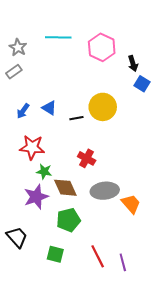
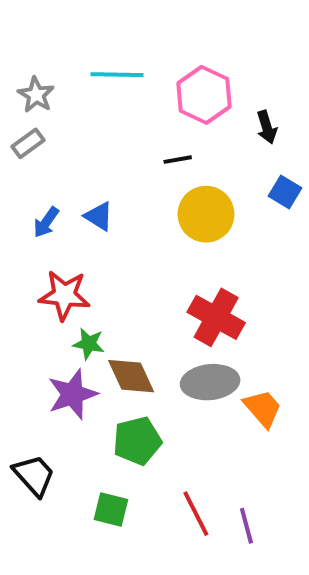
blue square: (142, 84) -> (285, 192), moved
black line: (76, 118) -> (178, 160), moved
red cross: (87, 158) -> (216, 317), moved, size x1.5

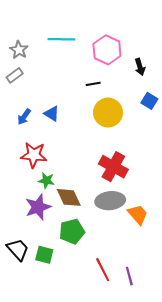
green square: (111, 510) -> (44, 255), moved

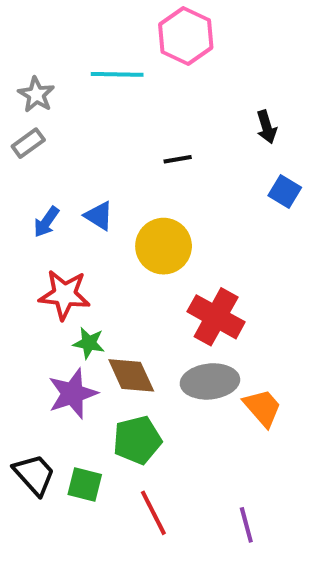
pink hexagon: (107, 50) -> (186, 36), moved
yellow circle: (108, 113) -> (164, 246), moved
red line: (103, 270) -> (153, 513), moved

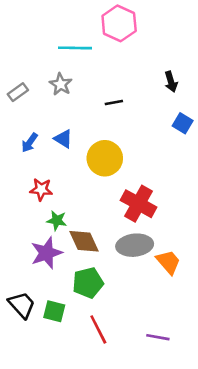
gray star: (36, 95) -> (61, 84), moved
red star: (65, 295) -> (41, 189), size x0.7
purple line: (246, 525) -> (158, 337), turned -65

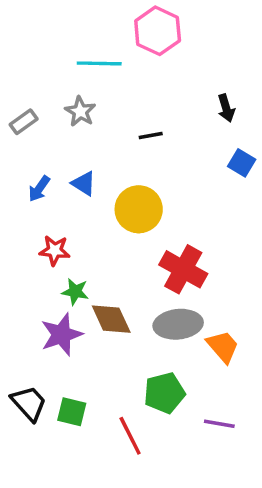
green pentagon: (88, 283) -> (164, 393), moved
purple line: (158, 337) -> (219, 424), moved

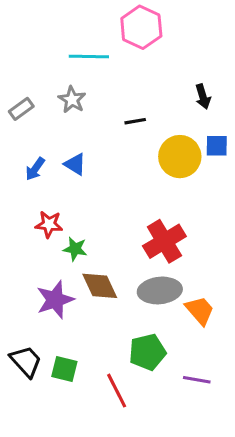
blue square: (242, 163) -> (217, 146), turned -30
yellow circle: (139, 209) -> (180, 157), moved
red cross: (183, 269) -> (164, 241), turned 30
green star: (75, 292) -> (75, 249), moved

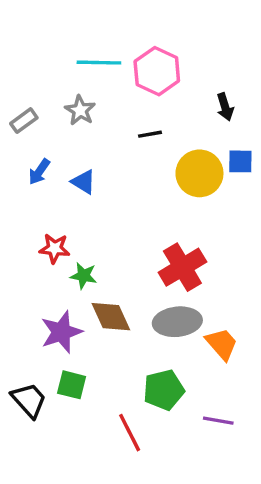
pink hexagon: (141, 27) -> (157, 71), moved
blue arrow: (35, 169) -> (39, 172), moved
green square: (64, 369) -> (72, 385), moved

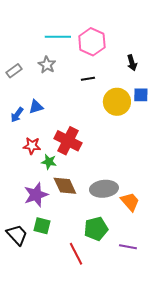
blue arrow: (39, 172) -> (17, 115), moved
blue triangle: (84, 182) -> (36, 107), moved, turned -49
red cross: (182, 267) -> (68, 141), moved, turned -32

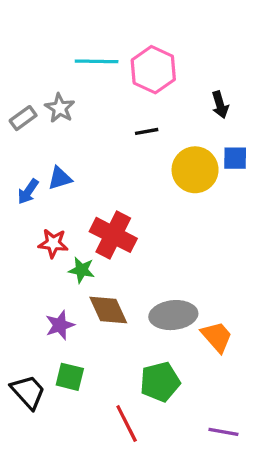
gray star: (47, 65) -> (60, 108), moved
purple star: (36, 195) -> (60, 325), size x0.7
purple line: (128, 247) -> (223, 432), moved

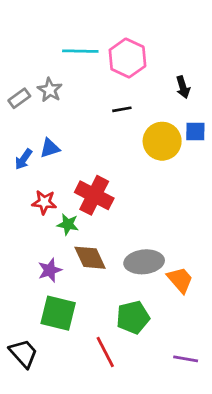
green square: (70, 377) -> (58, 313), size x1.5
black trapezoid: (28, 392) -> (23, 353), moved

